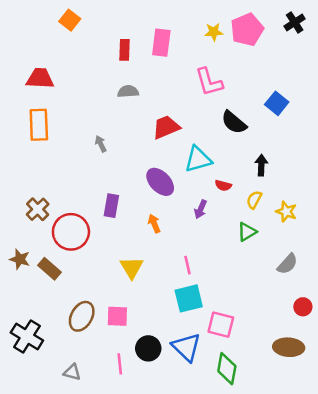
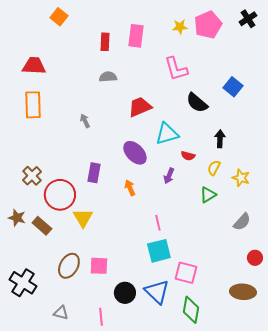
yellow triangle: (132, 268) -> (83, 218), moved
pink line: (120, 364) -> (101, 317), moved

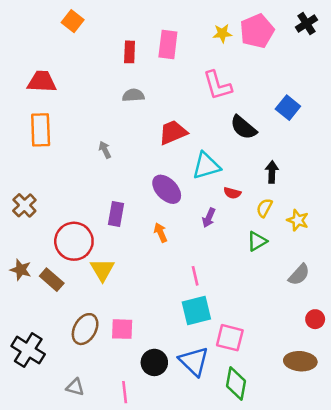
brown cross: (32, 176) -> (24, 205), moved

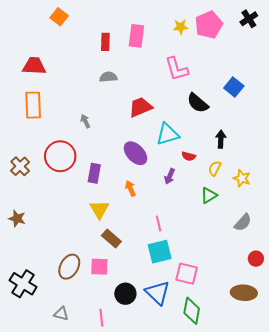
red circle: (74, 241) -> (60, 156), moved
yellow triangle: (102, 270) -> (99, 209), moved
brown rectangle: (52, 280) -> (111, 239), moved

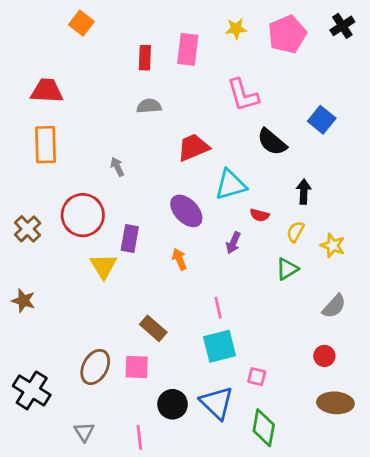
yellow star: (181, 27) -> (236, 29), moved
yellow triangle: (99, 209) -> (103, 266), moved
red circle: (256, 259) -> (324, 356), moved
pink square: (187, 274) -> (257, 377), size x0.6
gray triangle: (61, 314) -> (84, 432), turned 42

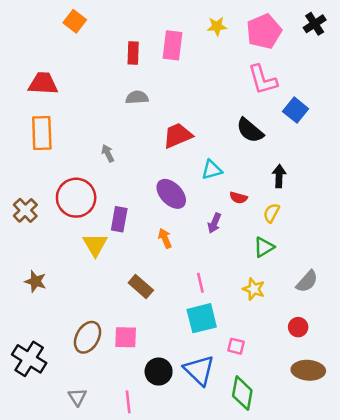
pink L-shape: (243, 95) -> (263, 80), moved
cyan triangle: (231, 185) -> (212, 170), size x0.7
yellow star: (333, 245) -> (254, 289), moved
brown star: (23, 301) -> (35, 281), moved
brown rectangle: (153, 328) -> (141, 286), moved

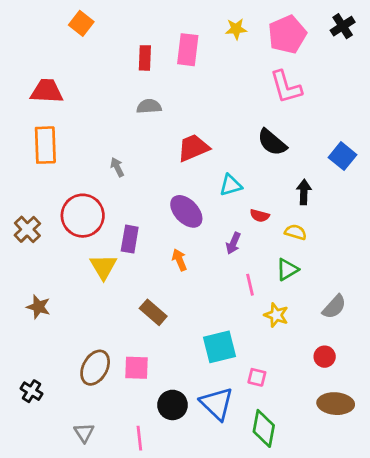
blue square: (296, 110) -> (343, 156), moved
yellow semicircle: (271, 213) -> (296, 232), turned 78
pink line: (200, 283) -> (250, 285), moved
black cross: (29, 359) -> (32, 391), size x0.6

